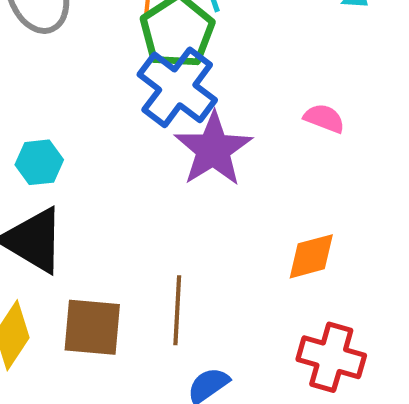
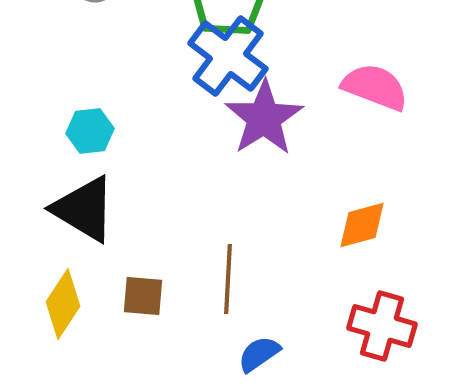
pink semicircle: (324, 118) -> (375, 87), size x1.6
brown square: (92, 327) -> (143, 296), size x0.7

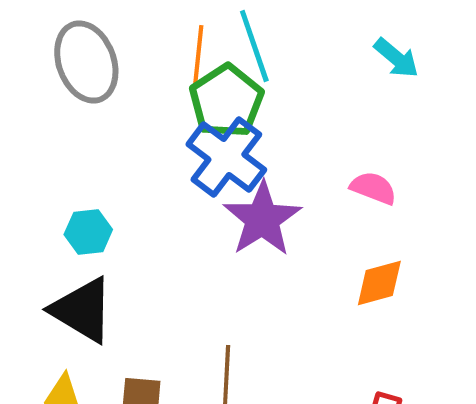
pink semicircle: (375, 87) -> (373, 188), size x0.7
orange diamond: (362, 225) -> (379, 283), moved

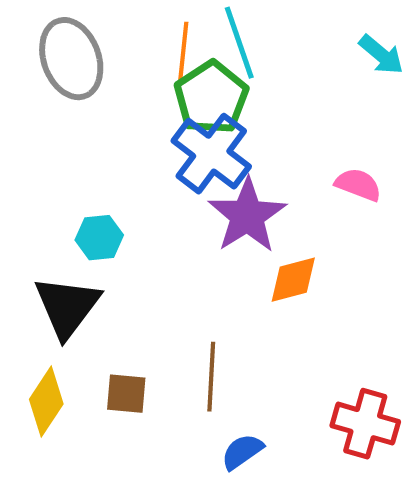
cyan hexagon: (88, 232) -> (99, 238), moved
orange diamond: (379, 283) -> (293, 280), moved
black triangle: (82, 310) -> (67, 307), turned 36

